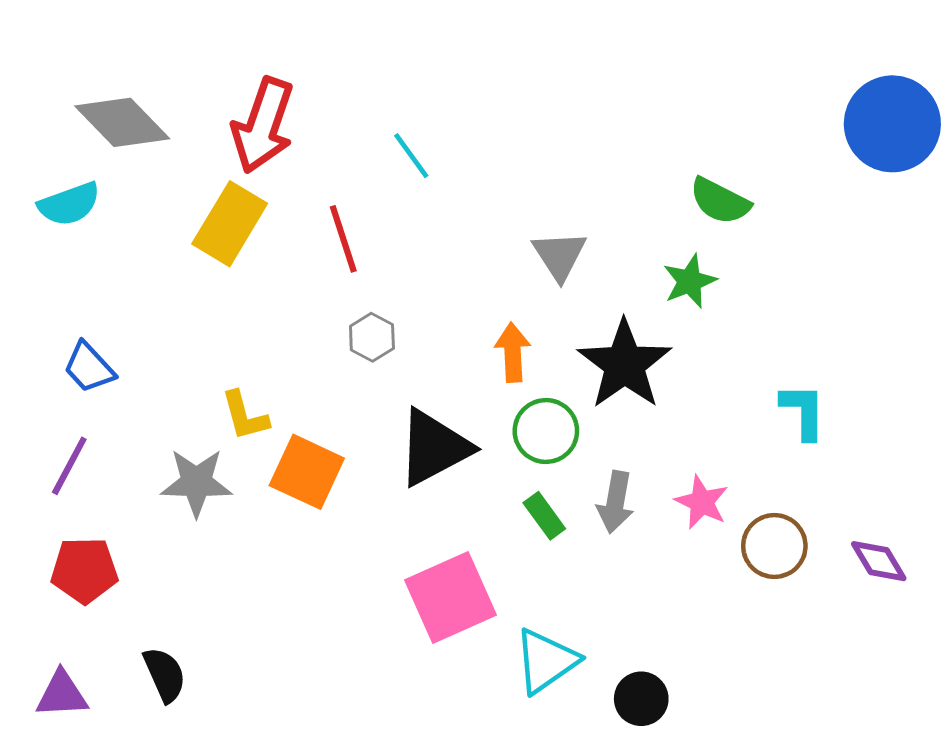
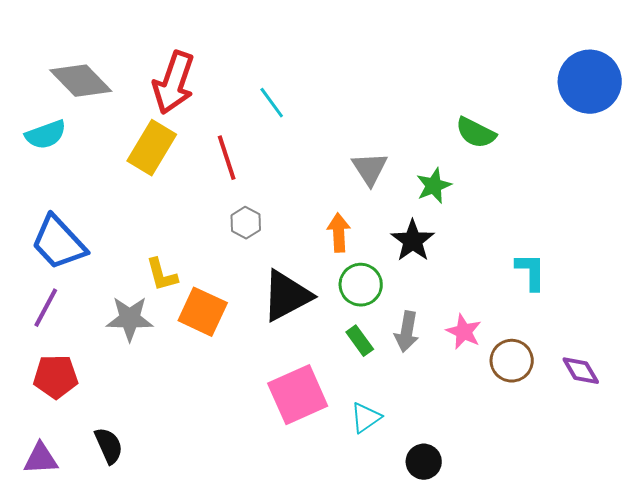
green star: (690, 281) -> (434, 186), moved
black star: (625, 364) -> (413, 241), size x0.7
blue trapezoid: (89, 367) -> (59, 243), size x1.6
cyan triangle: (546, 661) -> (366, 418), moved, size x0.7

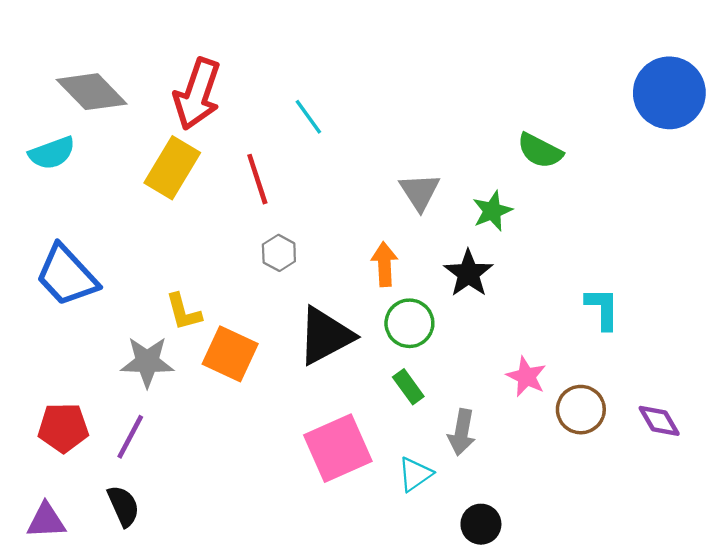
purple line: (46, 308) -> (130, 437), moved
gray arrow: (407, 332) -> (462, 432), moved

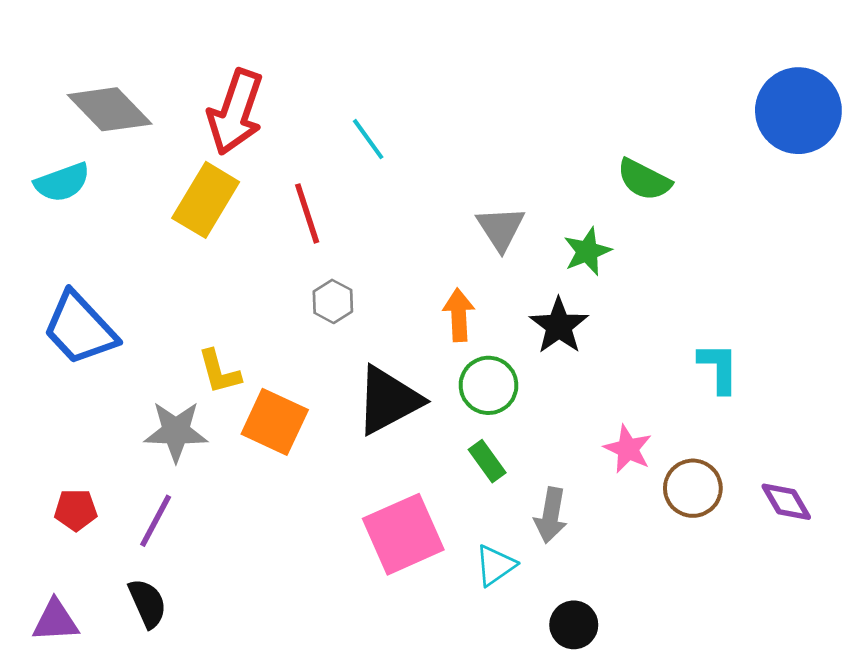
red pentagon: (63, 428) -> (76, 510), size x0.7

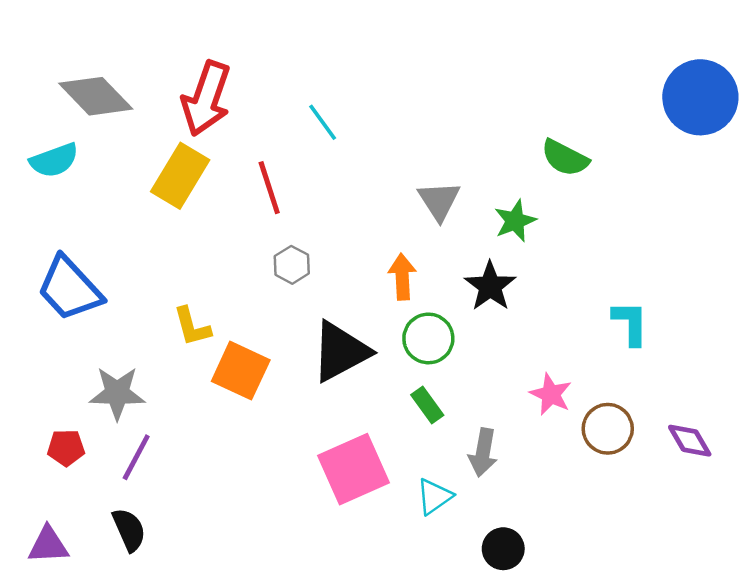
gray star: (176, 431) -> (117, 393), moved

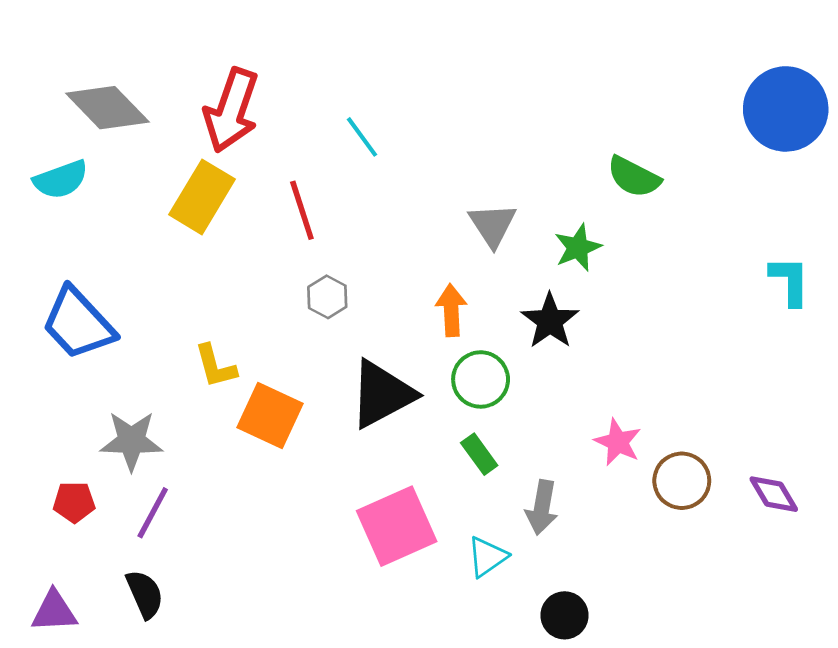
cyan L-shape: (630, 323) -> (790, 281), moved

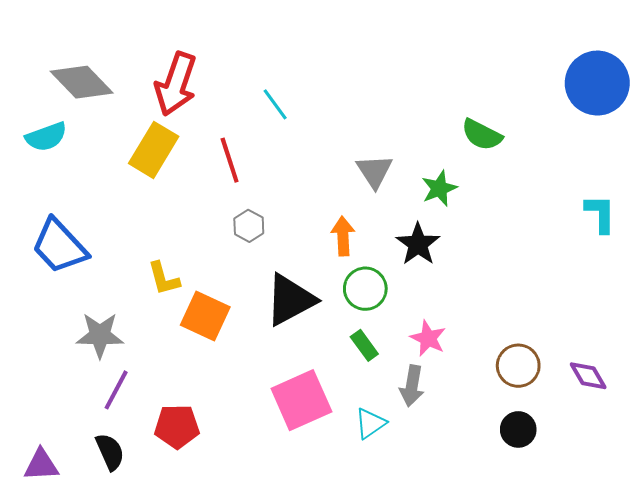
pink star: (618, 442) -> (428, 338), moved
red pentagon: (74, 502) -> (177, 426), moved, size x1.4
black circle: (565, 615) -> (518, 429), moved

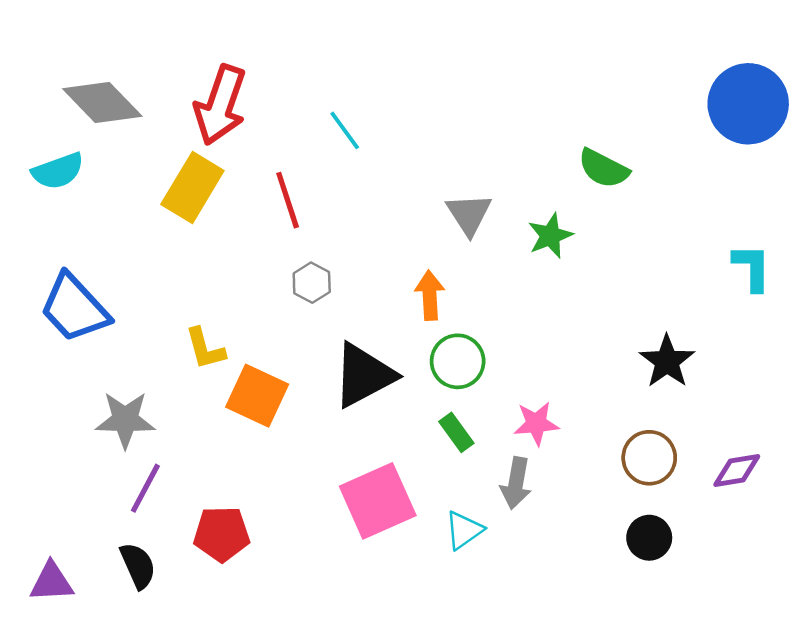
black star: (418, 244) -> (667, 361), moved
pink star: (428, 338) -> (536, 424), turned -30
purple diamond: (588, 376) -> (737, 470), turned -69

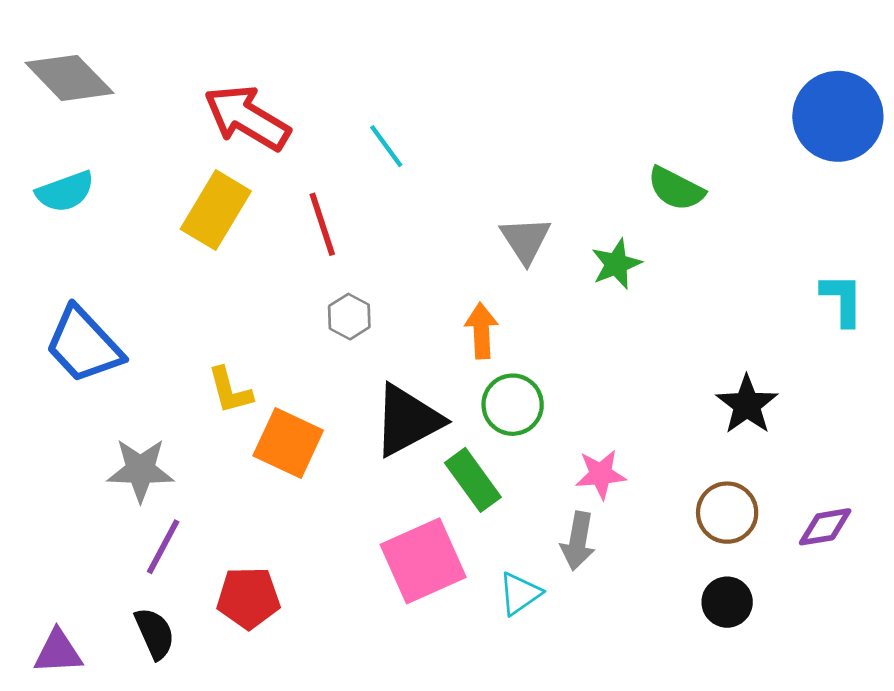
gray diamond: (102, 102) -> (69, 78), moved
red arrow: (220, 105) -> (247, 118), turned 102
green rectangle: (456, 432) -> (473, 480), moved, size x1.4

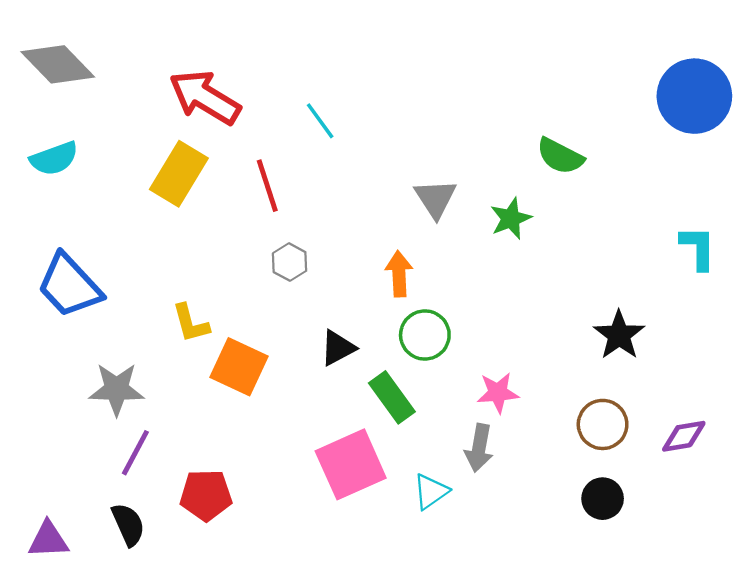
black triangle: (407, 420) -> (338, 348), size x0.6

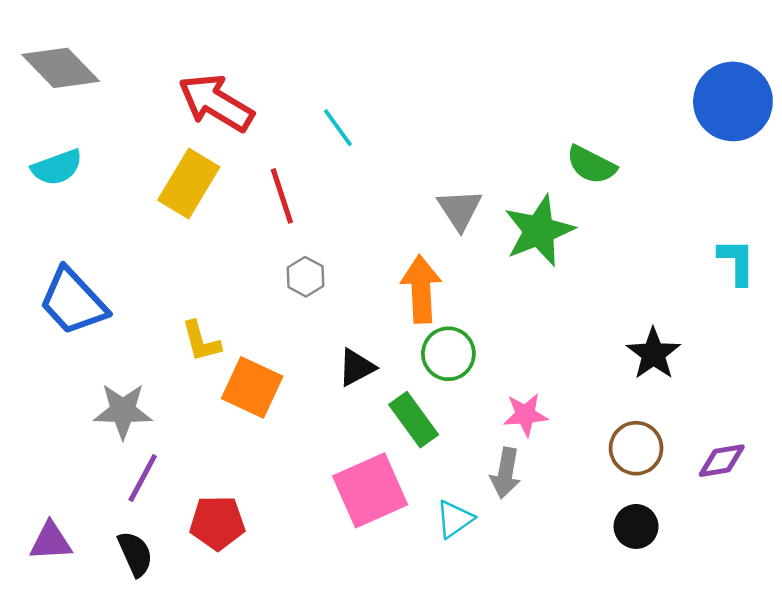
green star: (511, 218) -> (539, 231), size x1.6
orange arrow: (399, 274) -> (421, 289), size x1.4
purple triangle: (48, 540) -> (51, 541), moved

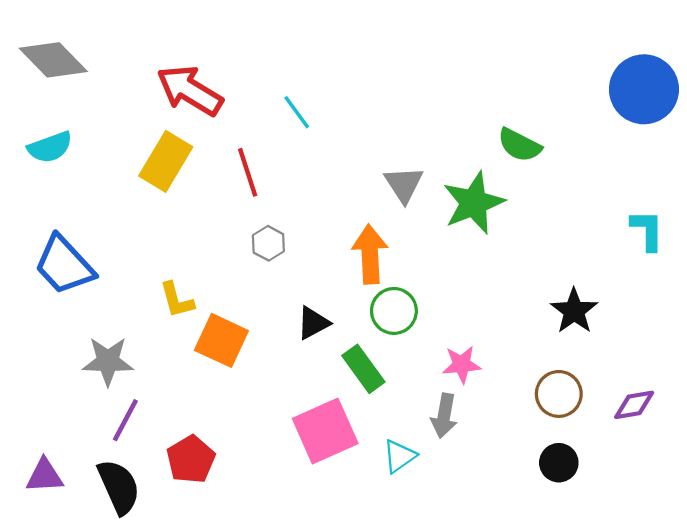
red pentagon: (217, 523) -> (191, 459), turned -30
black semicircle: (135, 554) -> (119, 487), size x1.4

